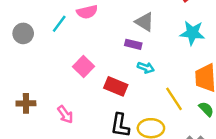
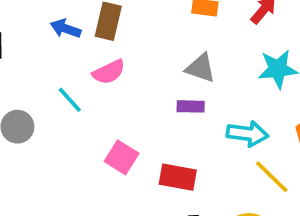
cyan line: (59, 24) -> (70, 100), turned -66
cyan arrow: (146, 68) -> (247, 134), moved, size x1.5

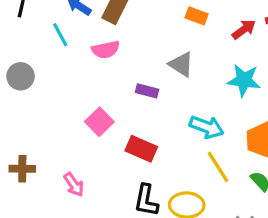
cyan line: (70, 100) -> (60, 35), moved
purple rectangle: (191, 106) -> (147, 91), moved

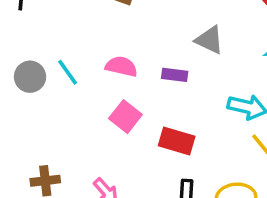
cyan line: (60, 35) -> (68, 72), moved
pink semicircle: (106, 50) -> (121, 66), moved, turned -148

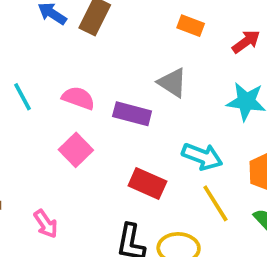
purple rectangle: (175, 75) -> (132, 114), size x1.4
red rectangle: (177, 141) -> (147, 183), moved

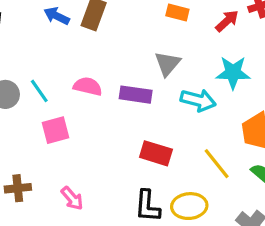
gray triangle: (172, 83) -> (167, 64), turned 44
pink square: (76, 150) -> (55, 130), moved, turned 36
cyan arrow: (202, 156) -> (198, 100), moved

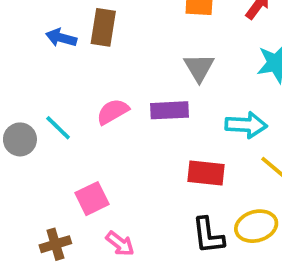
pink semicircle: (88, 86) -> (113, 112), turned -32
cyan arrow: (198, 100) -> (246, 125), moved
pink square: (55, 130) -> (92, 199), moved

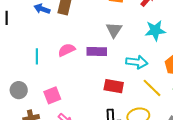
cyan line: (58, 128) -> (37, 56), turned 42
gray circle: (20, 139) -> (19, 90), moved

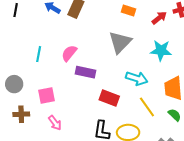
gray triangle: (114, 30) -> (120, 42), size x1.4
pink semicircle: (67, 50) -> (69, 53), turned -36
purple rectangle: (97, 51) -> (85, 72), moved

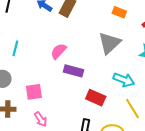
cyan line: (39, 54) -> (15, 48), moved

